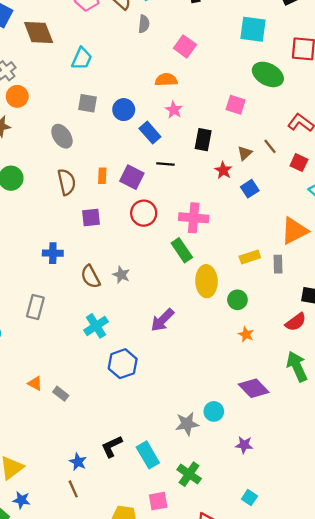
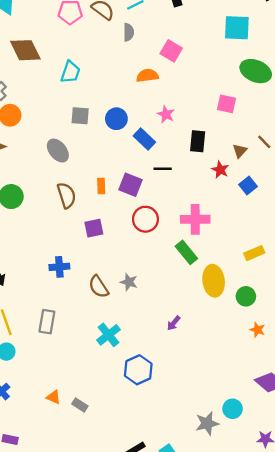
orange semicircle: (166, 80) -> (147, 76), moved
purple arrow: (162, 320) -> (174, 323), size x0.6

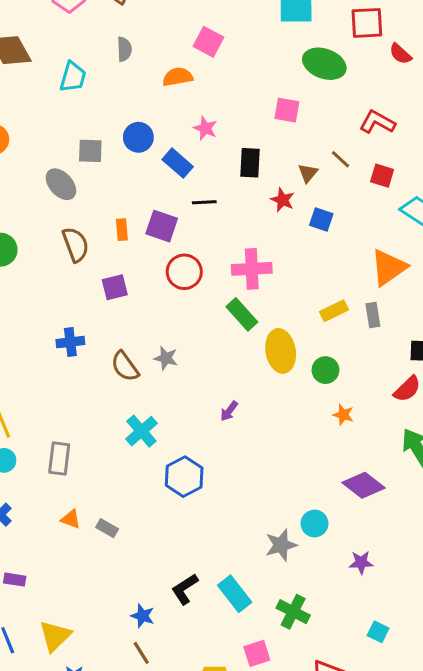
gray semicircle: (129, 32) -> (124, 49), moved
gray square: (80, 116) -> (90, 151), moved
blue square: (248, 186) -> (321, 220), turned -30
gray rectangle: (47, 322) -> (59, 459), moved

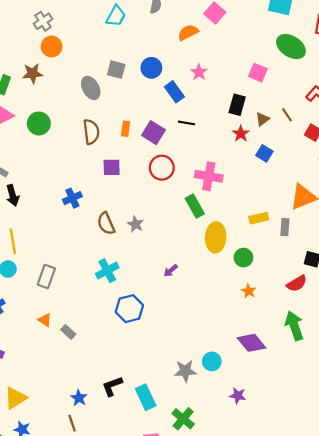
orange semicircle: (178, 77) -> (188, 32), turned -30
black rectangle: (250, 163) -> (237, 105), moved
blue cross: (70, 342) -> (72, 198), turned -30

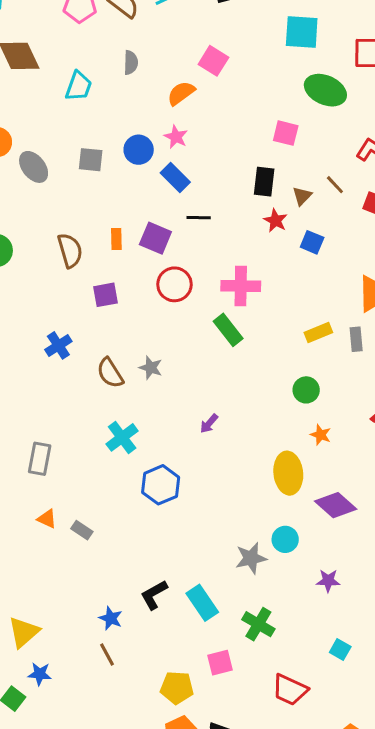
pink star: (199, 72) -> (176, 137), moved
gray ellipse: (91, 88) -> (34, 167), moved
yellow ellipse: (216, 237) -> (288, 473), moved

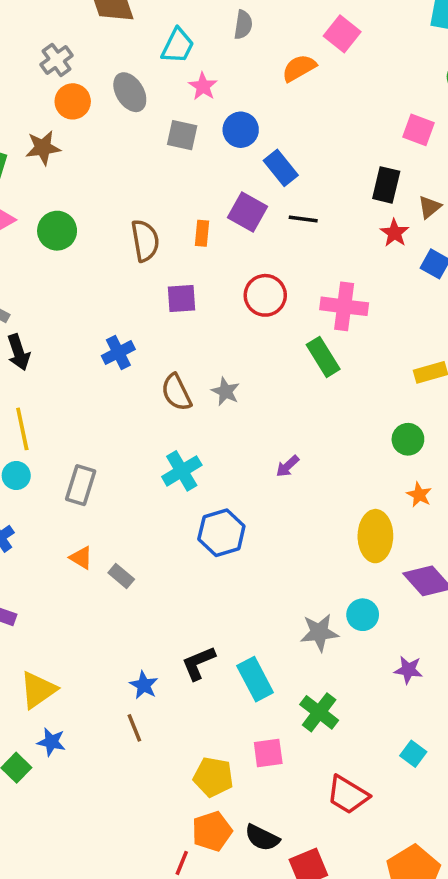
pink star: (176, 137) -> (203, 86), moved
gray ellipse: (34, 167) -> (130, 92), moved
purple square: (155, 238) -> (248, 212), moved

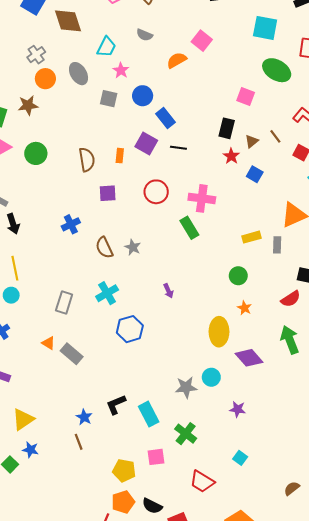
gray semicircle: (243, 25) -> (144, 35), turned 105
purple arrow: (287, 466) -> (168, 291), turned -72
gray rectangle: (81, 485) -> (64, 303), moved
gray rectangle: (121, 576) -> (72, 354), size x1.5

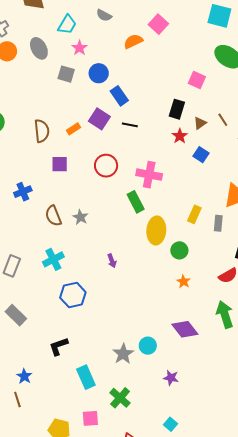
orange rectangle: (120, 156) -> (73, 129), turned 48
yellow rectangle: (252, 237) -> (194, 214), turned -54
yellow ellipse: (219, 332) -> (156, 230), moved
gray star: (186, 387) -> (123, 354), turned -30
black L-shape: (116, 405) -> (59, 346), moved

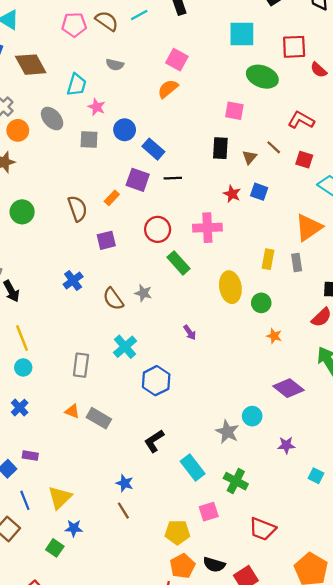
orange semicircle: (133, 41) -> (168, 89), moved
red star: (180, 136) -> (232, 194), moved
green rectangle: (136, 202) -> (178, 263), moved
cyan square: (170, 424) -> (316, 476), moved

